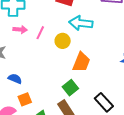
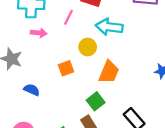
pink line: (40, 33) -> (69, 17), moved
orange square: (25, 99) -> (66, 68), moved

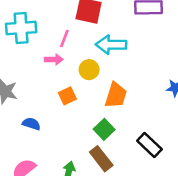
pink arrow: (39, 33) -> (54, 59), moved

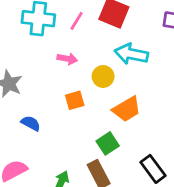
pink line: (64, 39) -> (77, 21), moved
orange trapezoid: (116, 95) -> (127, 109), turned 32

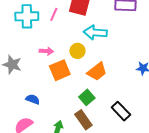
pink arrow: (67, 59) -> (46, 51), moved
orange square: (75, 100) -> (60, 70), size x1.5
blue semicircle: (31, 123) -> (33, 99), moved

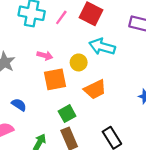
green square: (87, 97) -> (67, 114), moved

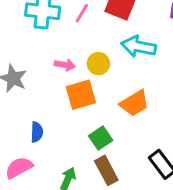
yellow circle: (79, 62) -> (98, 64), moved
blue semicircle: (19, 105) -> (37, 132), turned 64

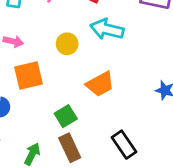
pink arrow: (65, 65) -> (13, 41), moved
orange square: (81, 95) -> (28, 76), moved

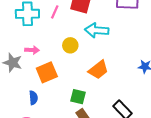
green square: (66, 116) -> (78, 97), turned -35

